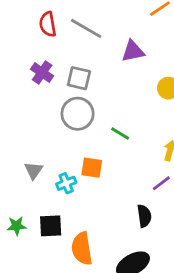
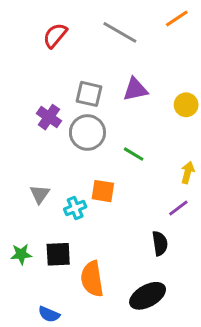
red semicircle: (48, 24) -> (55, 35), turned 50
gray line: (86, 28) -> (120, 32), moved
purple triangle: (133, 51) -> (135, 89), moved
purple cross: (42, 72) -> (49, 117), moved

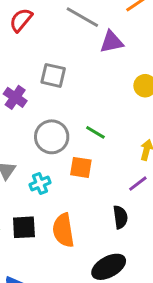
purple triangle: (135, 89) -> (112, 42), moved
gray circle: (87, 133) -> (52, 137), moved
orange square: (103, 191) -> (81, 167), moved
orange semicircle: (92, 279) -> (63, 230), moved

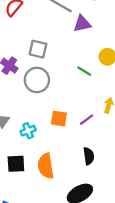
green line: (95, 132) -> (84, 71), moved
gray circle: (52, 137) -> (37, 80), moved
purple line: (138, 184) -> (87, 120), moved

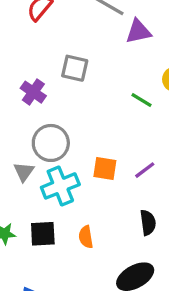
gray circle: (37, 80) -> (51, 143), moved
cyan cross: (28, 131) -> (60, 186), size x1.6
orange semicircle: (46, 166) -> (86, 237), size x0.6

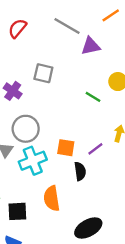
black semicircle: (148, 223) -> (80, 171), moved
black square: (43, 234) -> (17, 211), moved
orange semicircle: (86, 237) -> (52, 198), size x1.5

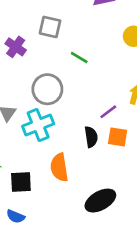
green line: (93, 97) -> (79, 57), moved
gray circle: (26, 129) -> (47, 89), moved
orange square: (66, 148) -> (118, 137), moved

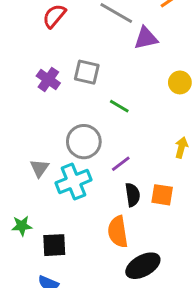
purple cross: (16, 47) -> (48, 80), moved
purple line: (108, 112) -> (121, 164), moved
orange semicircle: (59, 167) -> (118, 232), moved

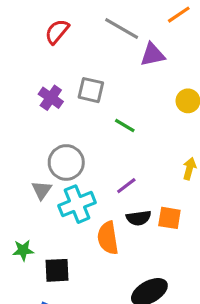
gray circle: (84, 142) -> (66, 162), moved
black semicircle: (133, 195) -> (139, 218), turned 90
orange semicircle: (118, 232) -> (108, 238), moved

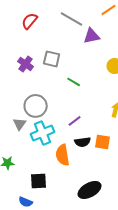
black square: (57, 270) -> (39, 181), moved

